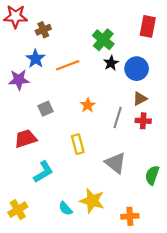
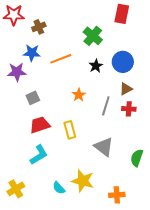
red rectangle: (148, 26) -> (122, 14), moved
blue star: (36, 59) -> (32, 53), turned -30
black star: (111, 63) -> (96, 66), moved
gray square: (46, 109) -> (33, 98), moved
red trapezoid: (26, 139) -> (40, 125), moved

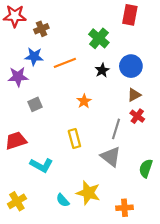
gray line: (106, 106) -> (116, 129), moved
red cross: (129, 109) -> (137, 116), turned 32
red trapezoid: (40, 125) -> (16, 141), moved
cyan L-shape: (39, 155) -> (41, 165), turned 60

